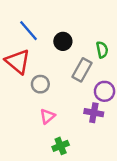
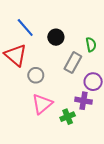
pink triangle: (47, 116) -> (42, 104), size x1.5
green cross: (61, 146) -> (68, 117), moved

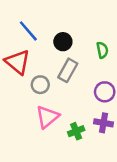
gray rectangle: (73, 63) -> (68, 70), moved
purple cross: (83, 101) -> (104, 123), moved

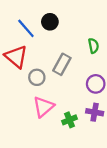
black circle: (63, 42) -> (50, 22), moved

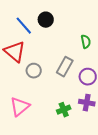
gray rectangle: (62, 64) -> (65, 67), moved
pink triangle: (43, 107) -> (20, 107), moved

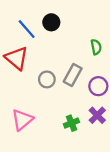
gray circle: (34, 71) -> (47, 79), moved
purple cross: (87, 103) -> (97, 115), turned 35

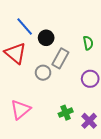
black circle: (51, 22) -> (46, 38), moved
gray rectangle: (73, 75) -> (60, 58), moved
purple cross: (97, 115) -> (89, 121), moved

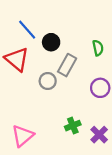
pink triangle: (20, 110) -> (23, 136), moved

